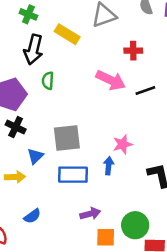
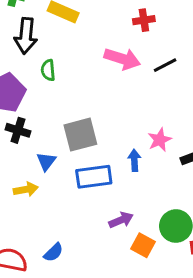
pink star: (123, 144) -> (160, 140), moved
blue semicircle: (32, 216) -> (54, 252), moved
orange square: (106, 237) -> (143, 245), turned 36

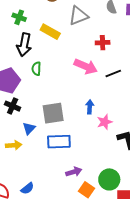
blue arrow: (134, 160) -> (90, 107), moved

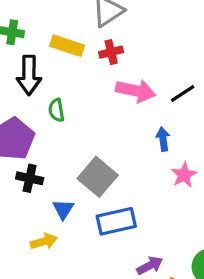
red cross: (103, 43) -> (111, 52), moved
blue arrow: (90, 107) -> (163, 139), moved
gray square: (53, 113) -> (98, 177), turned -30

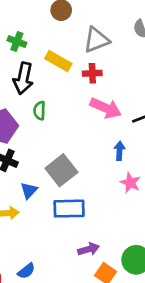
pink star: (184, 175) -> (130, 183), turned -30

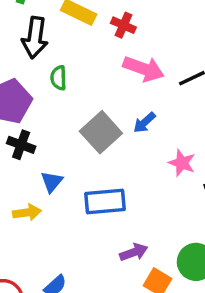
red cross: (92, 73) -> (123, 25), turned 30
blue arrow: (120, 151) -> (144, 122), moved, turned -132
gray square: (61, 170) -> (101, 132), moved

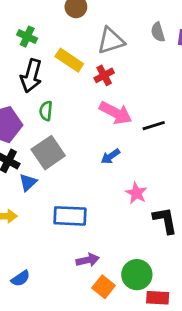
red cross: (123, 25) -> (104, 75), turned 30
gray square: (101, 132) -> (48, 153), moved
blue triangle: (52, 182) -> (28, 182), moved

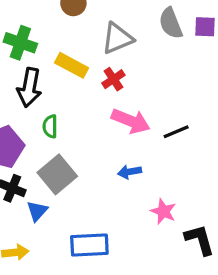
gray semicircle: (158, 32) -> (171, 23), size x1.4
green cross: (27, 37) -> (20, 43), size x1.4
blue arrow: (110, 156) -> (130, 172), turned 30

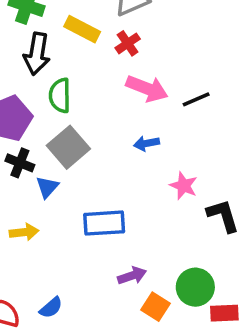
green semicircle: (50, 126) -> (60, 95), size x1.4

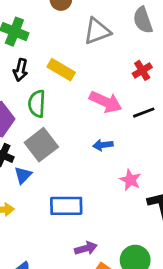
yellow rectangle: (82, 29) -> (61, 70), moved
red cross: (128, 43) -> (142, 70), moved
black arrow: (37, 54) -> (21, 70), size x0.7

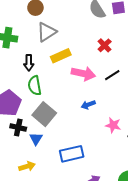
gray triangle: (97, 31) -> (47, 32), moved
black arrow: (21, 70) -> (29, 63), moved
yellow rectangle: (61, 70) -> (61, 56), moved, turned -42

